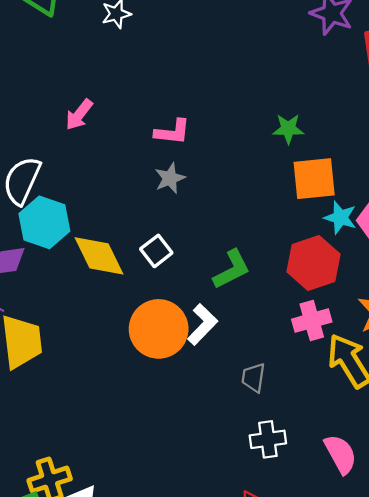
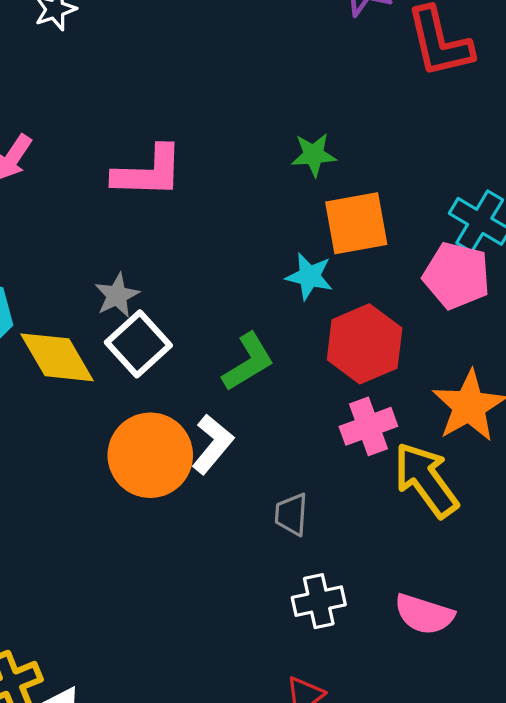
pink L-shape: (172, 132) -> (148, 172), size x1.4
gray star: (170, 178) -> (117, 295), moved
cyan star: (340, 218) -> (309, 276), moved
white square: (156, 251) -> (138, 344), size x1.4
pink semicircle: (340, 454) -> (424, 614), turned 141

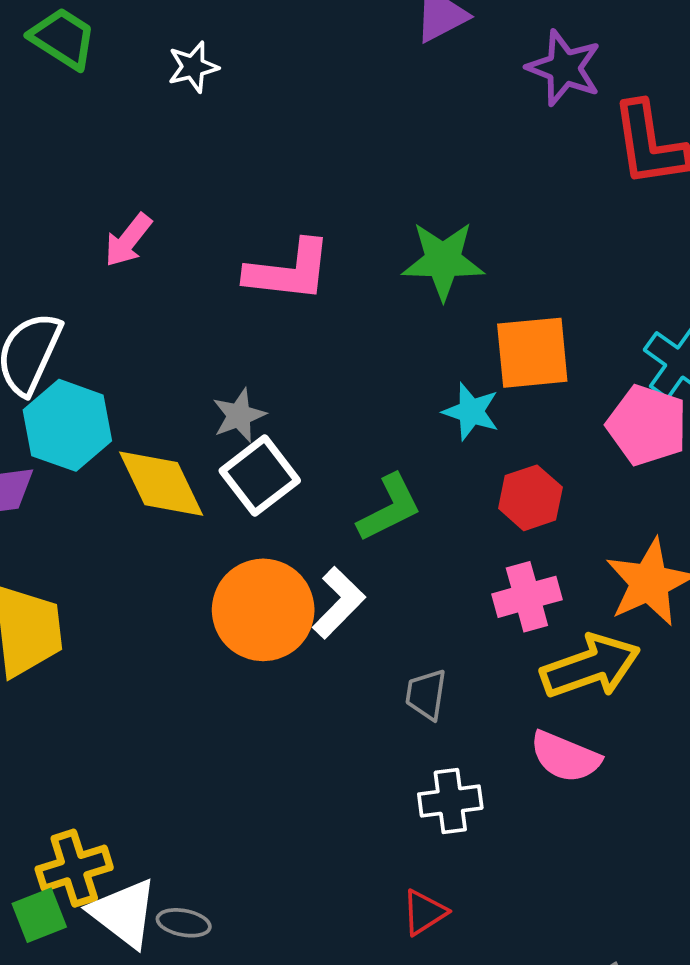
green star: (314, 155) -> (443, 261), moved, size x1.5
red hexagon: (365, 344) -> (530, 498), size x0.7
yellow arrow: (426, 480) -> (590, 666), turned 102
pink semicircle: (424, 614) -> (565, 757), moved

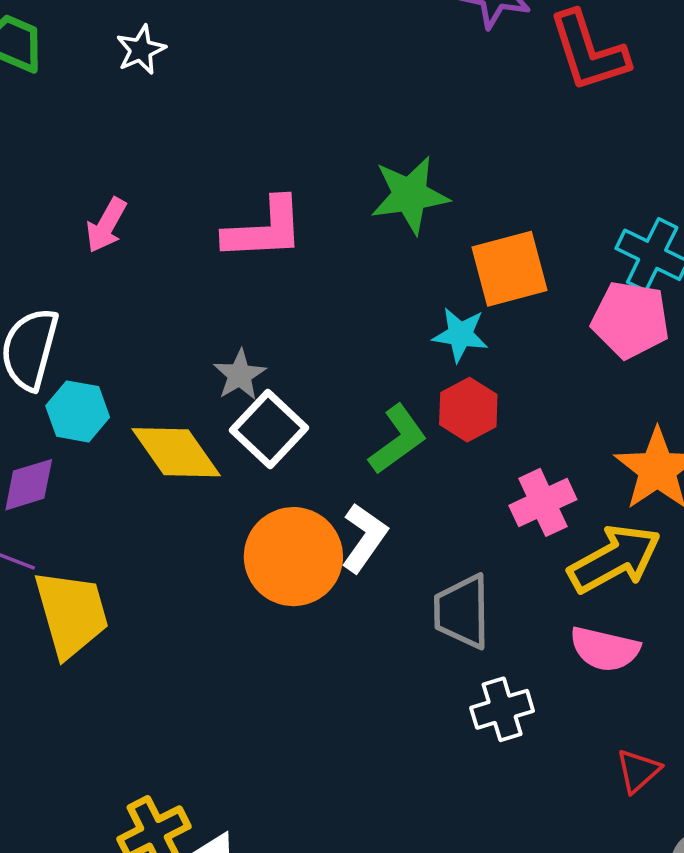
cyan hexagon: (67, 425) -> (78, 411), size x0.7
red hexagon: (530, 498) -> (468, 410), moved
gray trapezoid: (426, 695) -> (462, 612), size x1.5
red triangle: (424, 912) -> (638, 771), moved

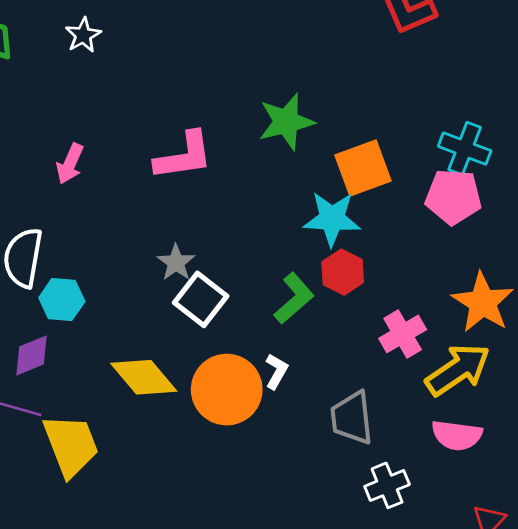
cyan star: (460, 335) -> (332, 219), size x1.4
yellow diamond: (176, 452) -> (144, 377), moved
white L-shape: (364, 538) -> (276, 371), size x0.7

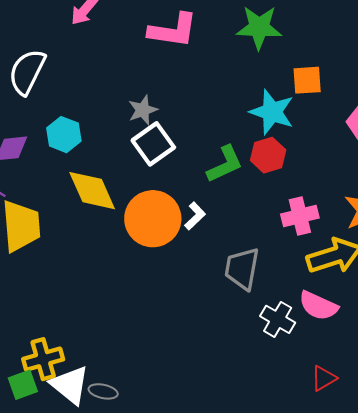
orange square: (363, 168) -> (307, 80), size x0.7
cyan hexagon: (62, 300) -> (64, 135), moved
white cross: (387, 485) -> (278, 319), moved, turned 36

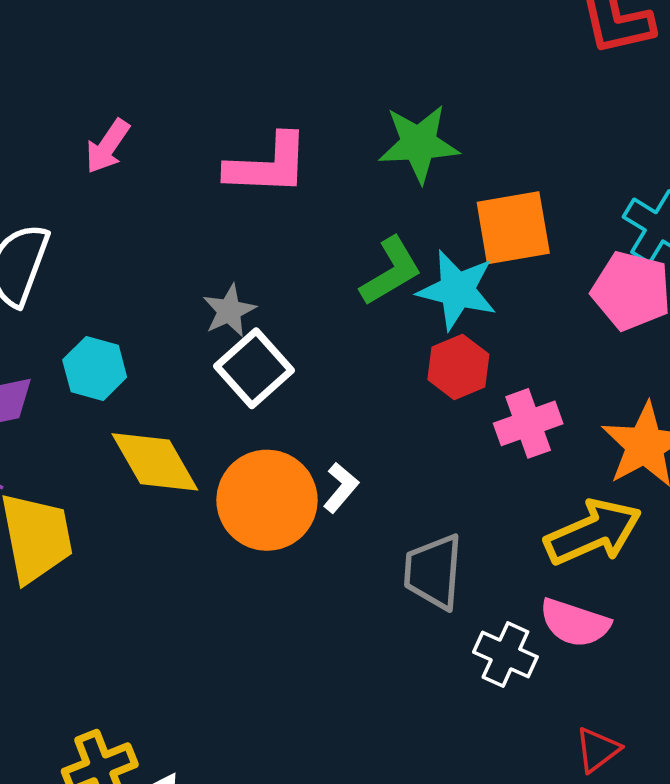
orange square: (307, 80) -> (513, 228), size x1.4
green L-shape: (225, 164) -> (391, 271), moved
pink cross: (300, 216) -> (528, 423), moved

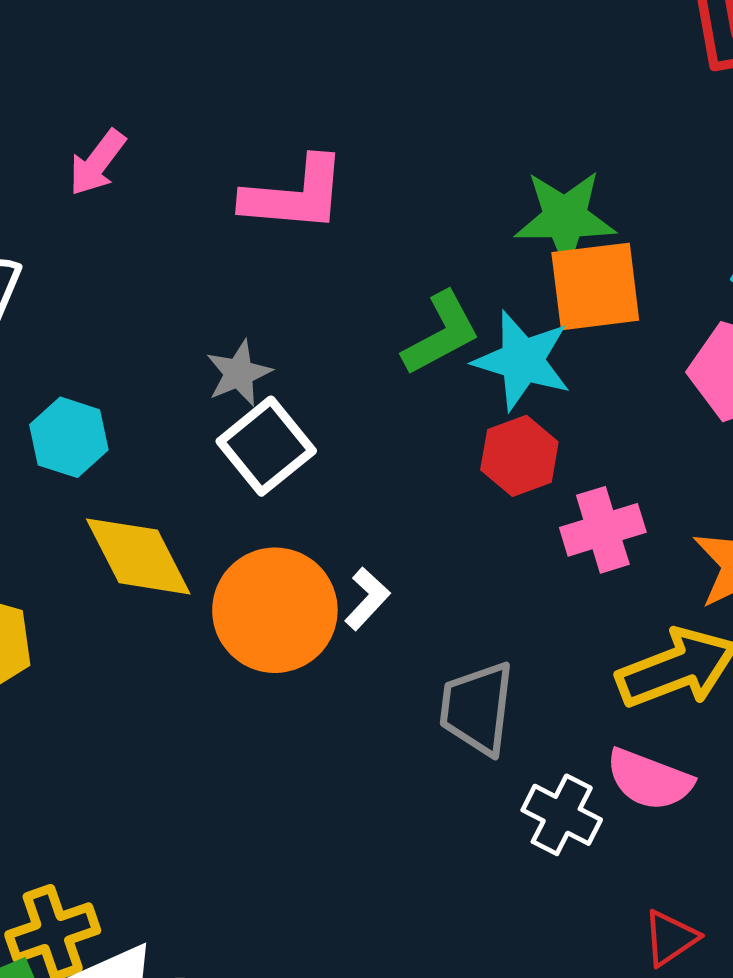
green star: (419, 144) -> (565, 218), moved

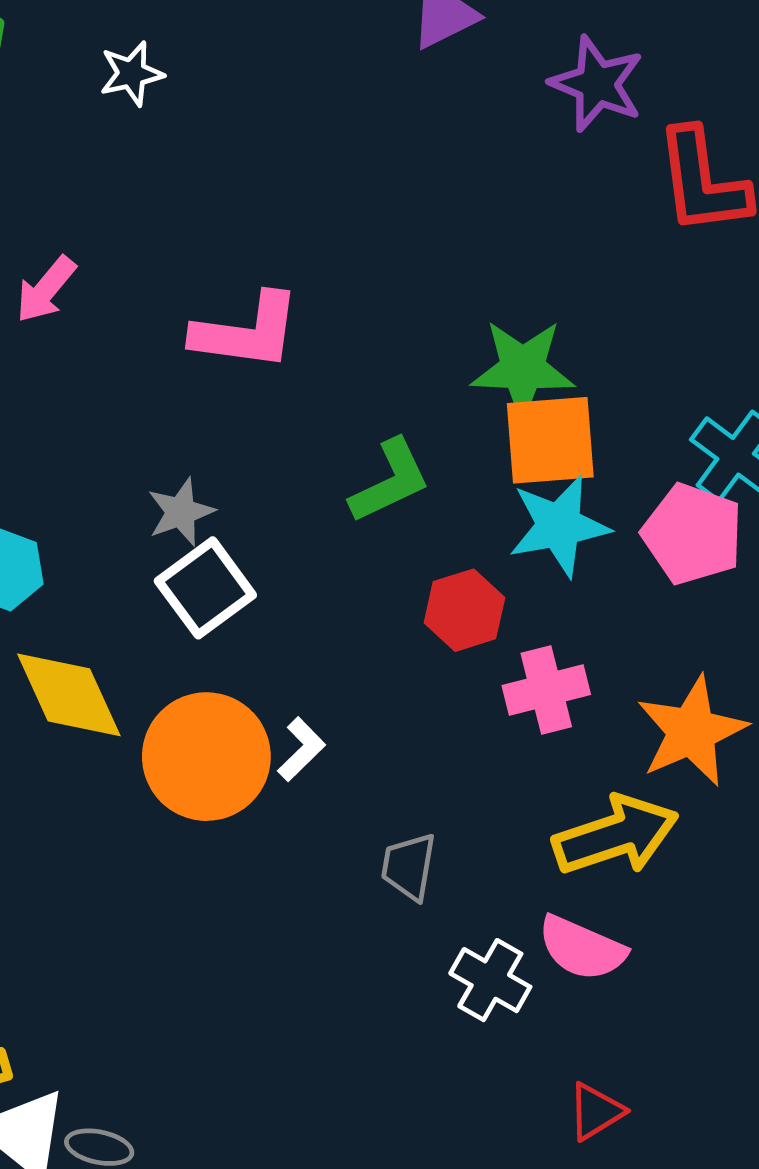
cyan star: (522, 361) -> (559, 526), moved, turned -30
gray trapezoid: (477, 708) -> (409, 867), size x0.7

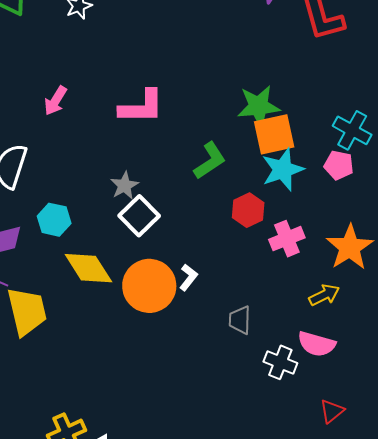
pink pentagon: (693, 534) -> (339, 165), size x0.7
yellow arrow: (616, 835) -> (324, 295), size x0.6

